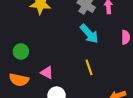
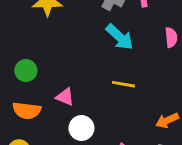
yellow line: (89, 67) -> (123, 84), turned -56

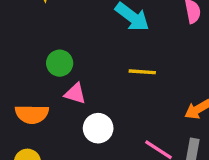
green circle: (26, 71) -> (60, 63), moved

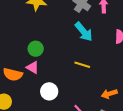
pink triangle: (75, 94) -> (33, 68), moved

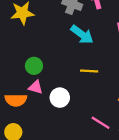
white circle: (49, 91) -> (60, 98), moved

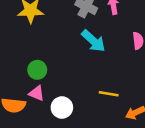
yellow line: (89, 71) -> (109, 94), moved

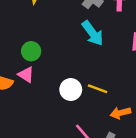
white circle: (62, 108) -> (71, 90), moved

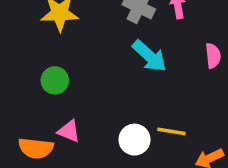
green circle: (31, 51) -> (55, 80), moved

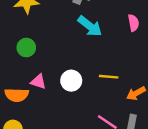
white circle: (135, 140) -> (71, 81), moved

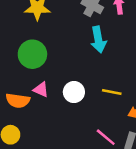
cyan arrow: (90, 26) -> (98, 40), turned 35
green circle: (26, 48) -> (32, 54), size x1.5

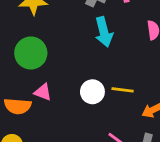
white circle: (74, 92) -> (92, 92), moved

